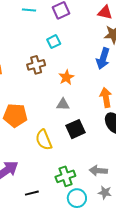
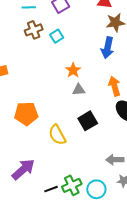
brown cross: (36, 65) -> (34, 30), moved
gray triangle: (63, 104) -> (79, 90), moved
green cross: (65, 176) -> (72, 185), moved

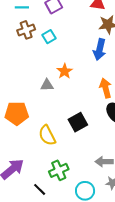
gray triangle: (79, 90) -> (47, 85), moved
green cross: (72, 185) -> (59, 170), moved
black line: (51, 189) -> (40, 189), turned 64

